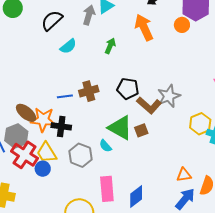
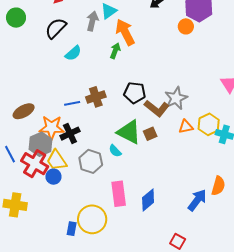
orange arrow: (144, 27) -> (125, 32), moved
brown ellipse: (26, 113) -> (24, 111), moved, turned -65
black cross: (61, 126) -> (70, 134), turned -30
gray hexagon: (16, 136) -> (41, 144), moved
orange triangle: (184, 175) -> (186, 127), moved

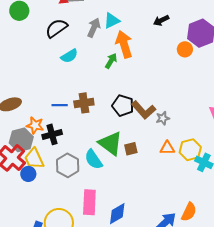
gray star: (176, 98) -> (163, 118), size x0.6
brown L-shape: (157, 108) -> (144, 110), moved
orange star: (52, 128) -> (35, 125), size x0.7
cyan semicircle: (115, 151) -> (93, 159), size x1.5

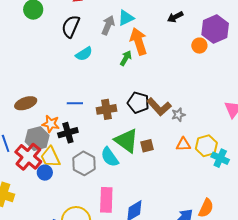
black semicircle: (56, 28) -> (71, 26), turned -30
brown cross: (84, 103) -> (106, 109), moved

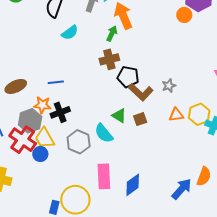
blue line: (75, 103) -> (56, 82), moved
brown L-shape: (159, 107) -> (141, 92), moved
brown cross: (106, 109) -> (109, 59), moved
green triangle: (126, 141) -> (119, 116), size x0.6

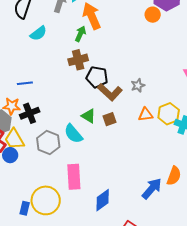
blue diamond: (133, 185) -> (103, 200), moved

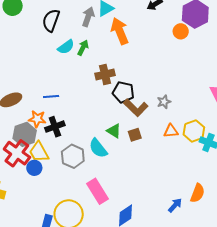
green arrow: (80, 34) -> (83, 48), moved
pink rectangle: (74, 177) -> (97, 191), turned -30
blue arrow: (152, 189) -> (175, 205), size x0.7

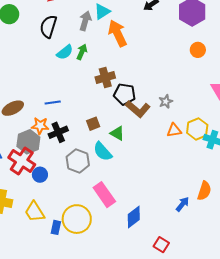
orange circle: (181, 31) -> (198, 50), moved
brown square: (135, 135) -> (93, 124), moved
yellow trapezoid: (39, 152) -> (35, 212), moved

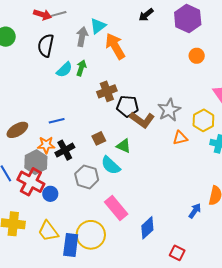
gray star: (166, 101) -> (169, 110), size x1.6
yellow hexagon: (197, 129) -> (203, 120), moved
blue rectangle: (56, 227) -> (71, 245), size x1.6

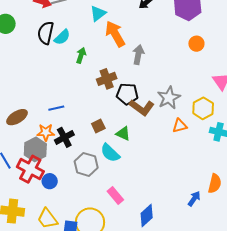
gray arrow: (82, 37) -> (138, 55), moved
cyan semicircle: (64, 70) -> (62, 37), moved
pink rectangle: (116, 208) -> (115, 196), size x0.7

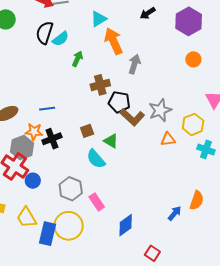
gray hexagon: (86, 164) -> (71, 189), moved

